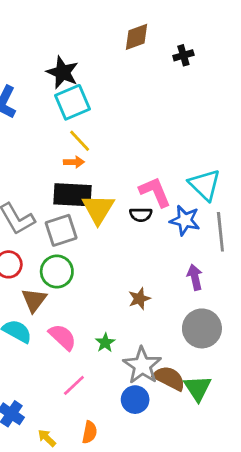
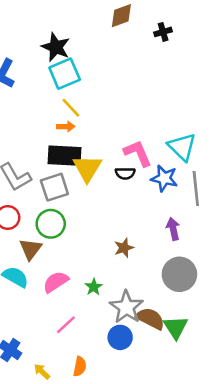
pink semicircle: (63, 337) -> (56, 282), turned -76

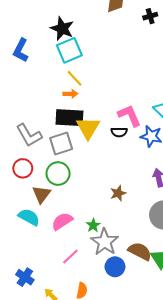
gray star: (126, 307) -> (105, 242), moved

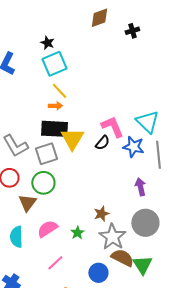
black star: (62, 29) -> (47, 43), size x0.6
black semicircle: (119, 132) -> (102, 143), turned -49
brown star: (118, 193) -> (101, 214), moved
cyan semicircle: (29, 217) -> (16, 237), moved, turned -120
gray star: (105, 242) -> (112, 237), moved

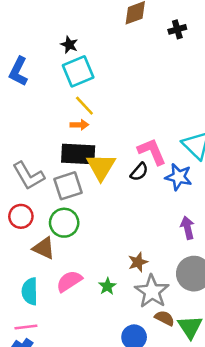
brown triangle: (27, 203) -> (44, 248), turned -42
brown semicircle: (122, 258) -> (165, 318), size x0.7
pink line: (55, 263) -> (26, 327), moved, turned 36

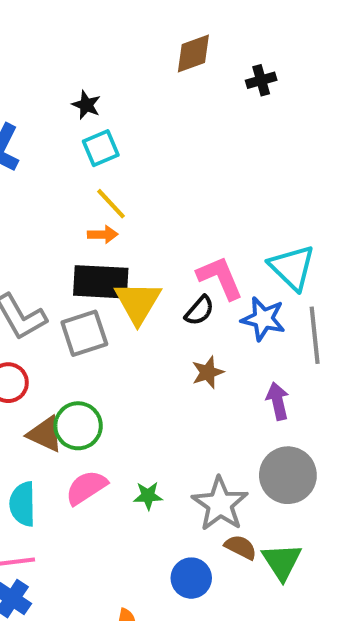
cyan square: (78, 71) -> (101, 148), size x0.7
green circle: (64, 223) -> (78, 426), moved
brown star: (138, 262) -> (208, 372), moved
green star: (107, 286) -> (148, 496), turned 30

